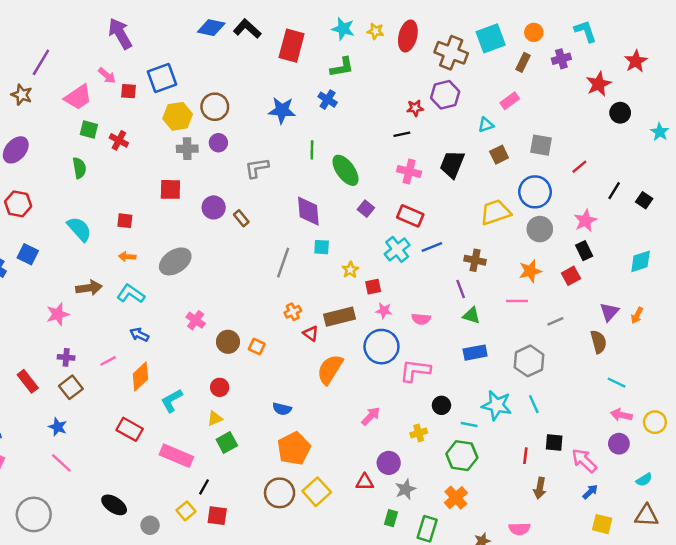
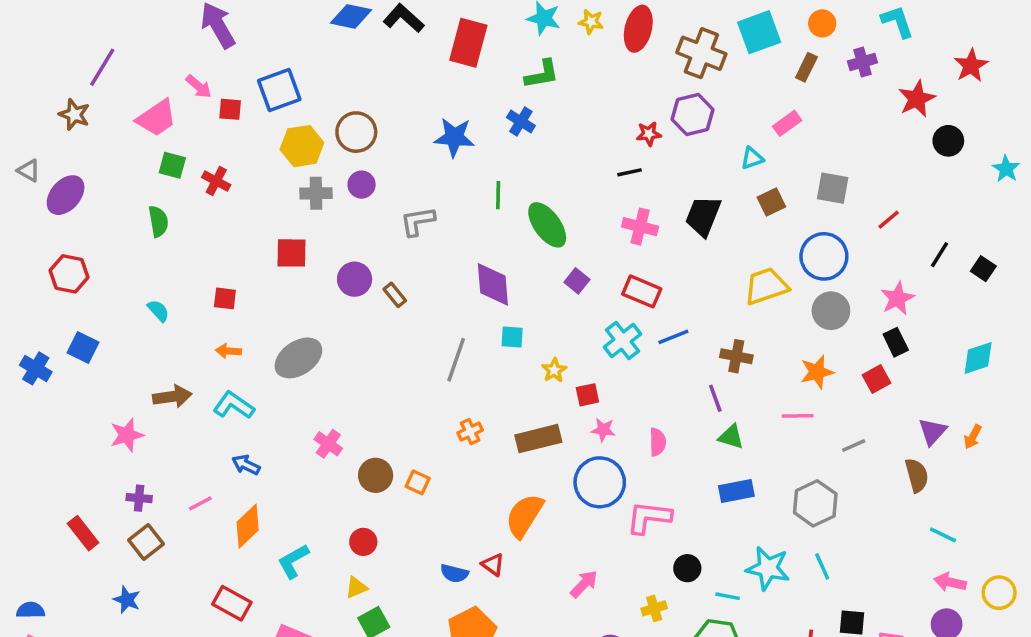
cyan semicircle: (79, 229) -> (158, 311), size x0.6
pink semicircle: (421, 319) -> (658, 442), turned -96
red triangle: (311, 333) -> (493, 565), moved

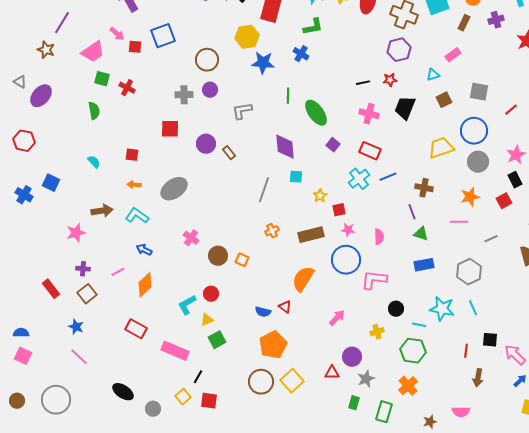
red star: (649, 134) -> (390, 80), moved
yellow hexagon: (302, 146) -> (247, 37), moved
red hexagon: (69, 274) -> (24, 141), moved
cyan L-shape: (293, 561) -> (187, 305), moved

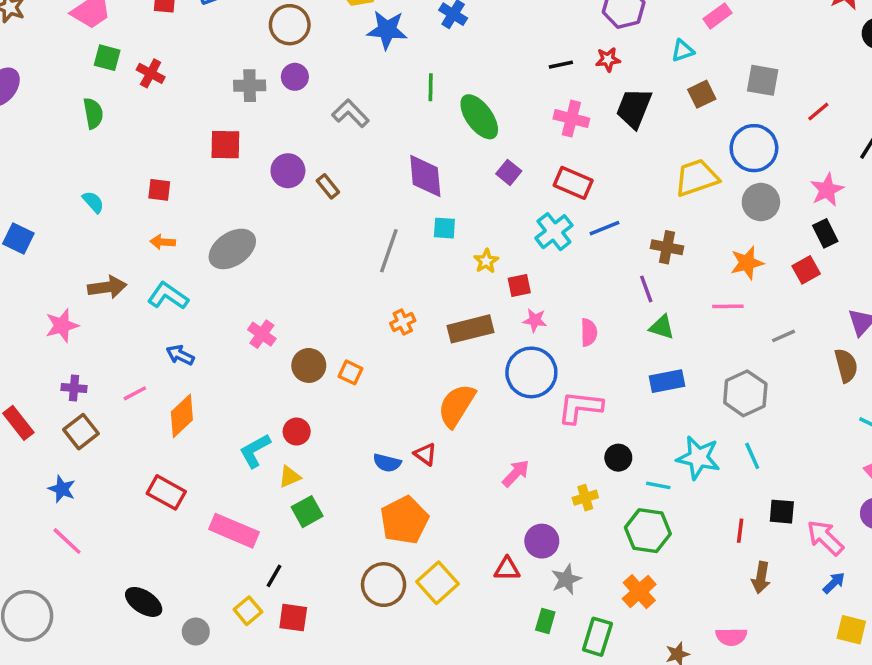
gray L-shape: (242, 111) -> (351, 113), turned 55

